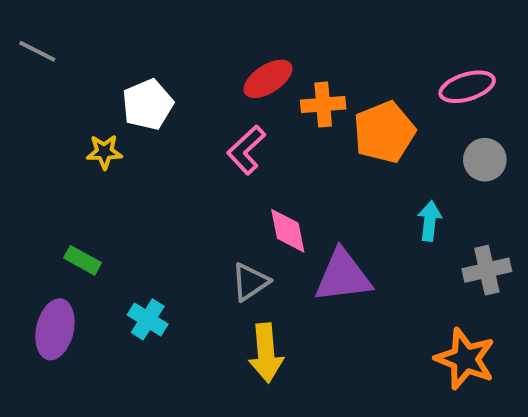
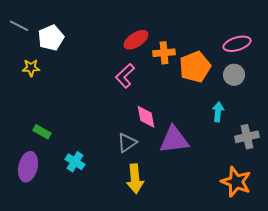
white pentagon: (148, 105) -> (51, 38), moved
yellow star: (104, 152) -> (31, 68), moved
gray circle: (485, 160) -> (234, 75), moved

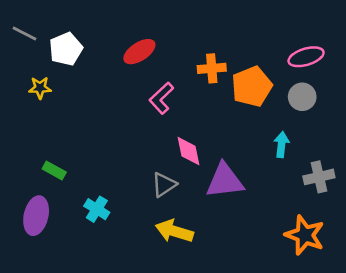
red ellipse: (136, 40) -> (139, 52), moved
yellow arrow: (135, 179) -> (174, 231), turned 112

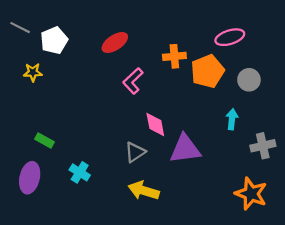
pink ellipse: (306, 57) -> (230, 37), moved

